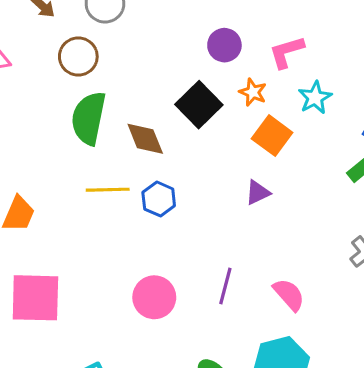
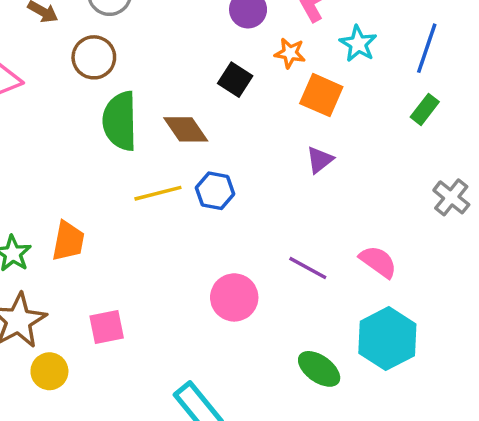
black square: (199, 105) -> (235, 80), size x0.7
purple line: (225, 286) -> (308, 268), turned -63
pink square: (35, 298) -> (107, 327), size x0.6

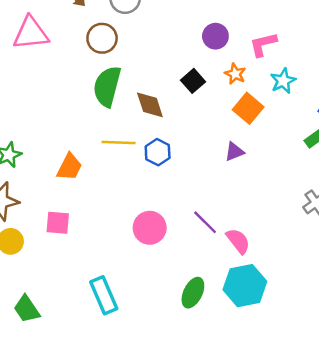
orange trapezoid: (68, 241) -> (69, 167), moved
pink semicircle: (378, 262) -> (238, 241), moved
green ellipse: (319, 369) -> (193, 293), turned 64

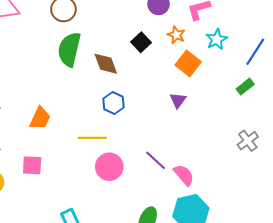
yellow line: (119, 142) -> (92, 138), moved
purple triangle: (234, 152) -> (178, 100), turned -30

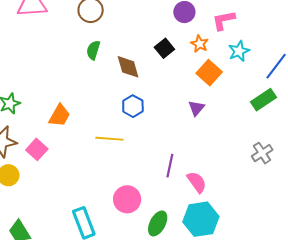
green semicircle: (69, 49) -> (93, 50), size x0.6
green rectangle: (245, 87) -> (264, 100), size x1.4
purple line: (156, 160) -> (170, 166), turned 55
pink square: (32, 165) -> (37, 149), moved, turned 35
pink circle: (109, 167) -> (127, 199), moved

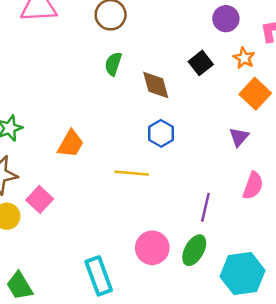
pink square: (37, 149) -> (40, 199), moved
pink semicircle: (197, 182) -> (253, 186), moved, turned 55
green ellipse: (158, 223) -> (194, 250), moved

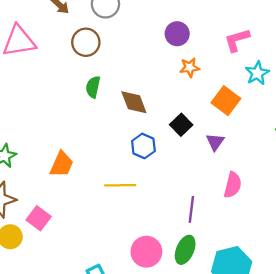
purple circle: (226, 19) -> (177, 34), moved
orange star: (244, 58) -> (190, 67), moved, turned -30
black square: (201, 63) -> (181, 125), moved

